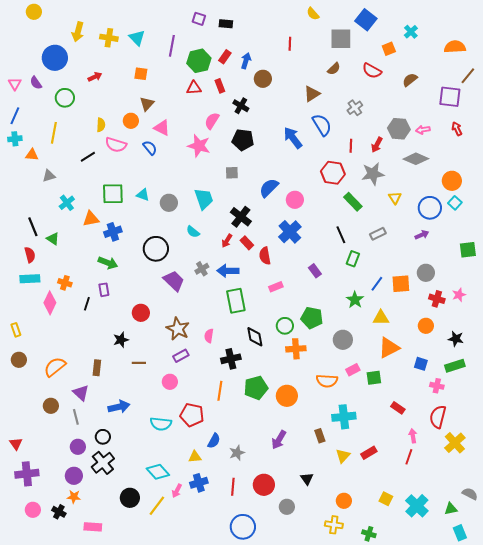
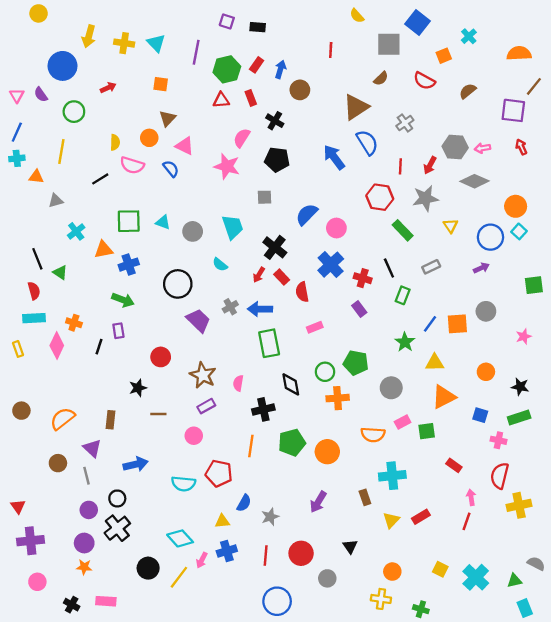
brown triangle: (312, 94) -> (356, 107), size x1.4
red cross: (437, 299) -> (363, 278), moved
yellow rectangle: (16, 330) -> (18, 349), moved
yellow cross: (455, 443) -> (519, 505), turned 30
black cross: (59, 512) -> (72, 605), moved

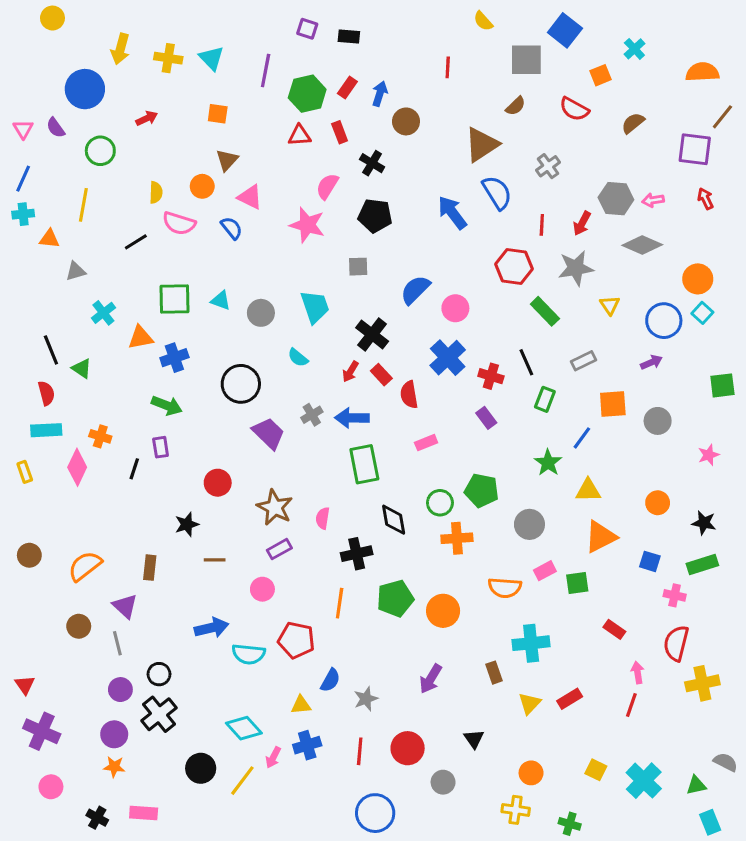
orange square: (457, 324) -> (613, 404), moved
blue arrow: (136, 464) -> (211, 628), moved
purple cross: (31, 541) -> (42, 731), turned 30

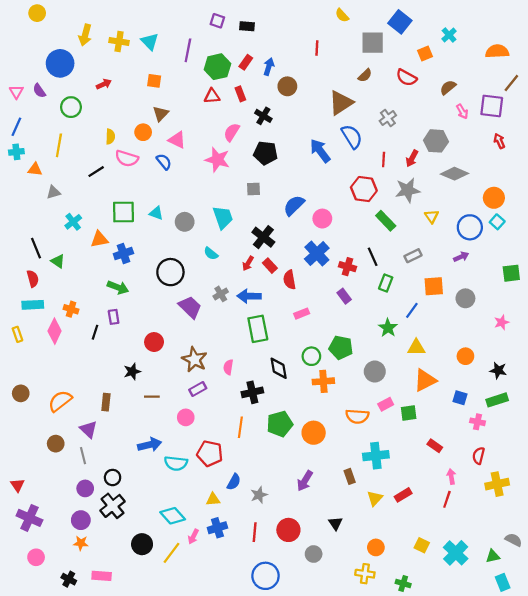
pink arrow: (653, 200) -> (462, 111), moved, turned -112
red semicircle: (676, 643) -> (479, 456), size x0.7

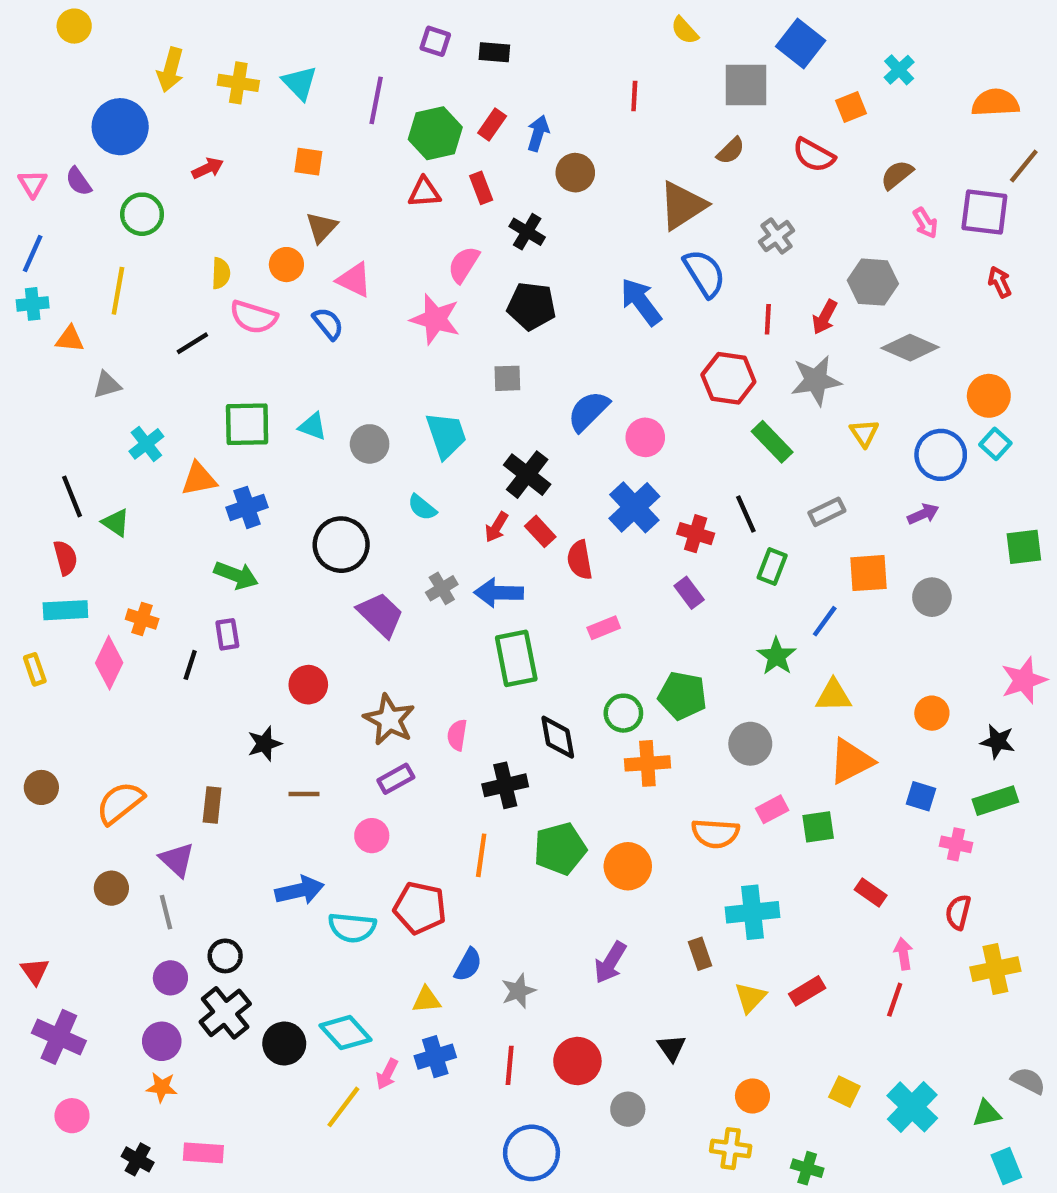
pink star: (502, 322) -> (1024, 680), moved, size x1.5
black circle: (142, 544) -> (284, 1043), moved

